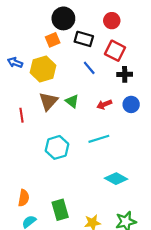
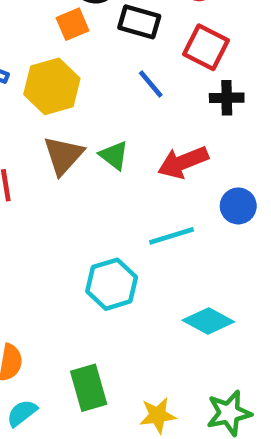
red arrow: (104, 104) -> (183, 162), size x1.5
blue circle: (131, 104) -> (238, 206), moved
cyan hexagon: (57, 147) -> (112, 284), moved

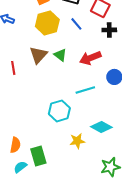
yellow hexagon: (52, 86) -> (47, 23), moved
green rectangle: (89, 388) -> (38, 156), moved
yellow star: (158, 415) -> (77, 141), moved

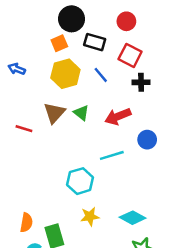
red line: (13, 68) -> (24, 129), turned -64
cyan diamond: (101, 127) -> (133, 218), moved
yellow star: (77, 141) -> (90, 216), moved

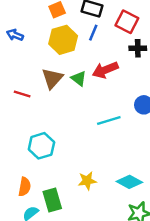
blue line: (101, 75) -> (93, 33), moved, turned 63
red arrow: (118, 116) -> (105, 70), moved
cyan hexagon: (80, 181) -> (41, 146), moved

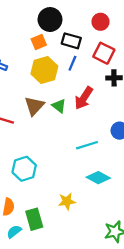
red arrow: (105, 70) -> (84, 98), turned -35
cyan diamond: (129, 182) -> (98, 178), moved

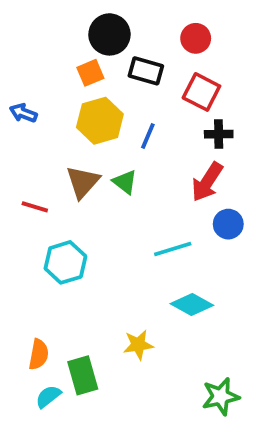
blue line: (72, 63) -> (148, 136), moved
red arrow: (84, 98) -> (207, 182), moved
cyan hexagon: (24, 169) -> (65, 262), moved

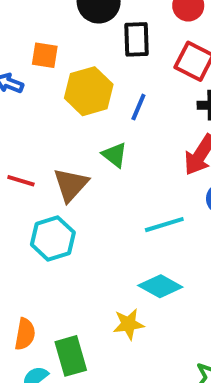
black rectangle: (146, 71) -> (136, 39), turned 72
orange square: (90, 73) -> (45, 55), moved, turned 32
brown triangle: (83, 182) -> (71, 185), moved
cyan diamond: (192, 305) -> (160, 286), moved

